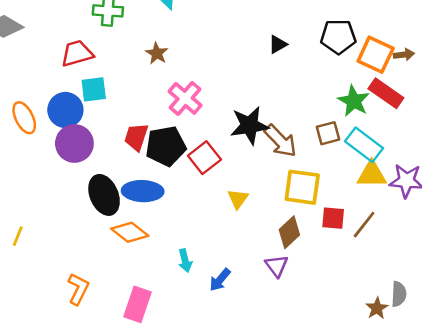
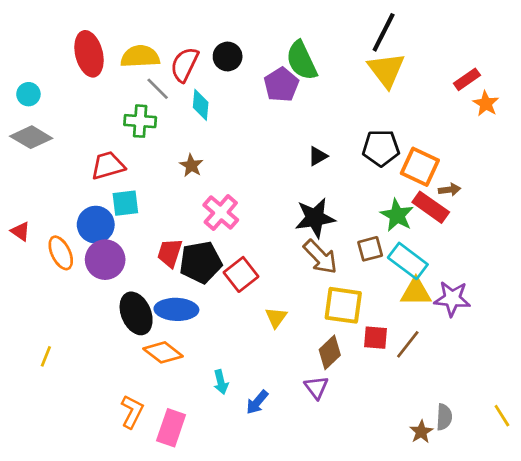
brown arrow: (404, 55) -> (449, 190), moved
orange ellipse: (24, 118) -> (61, 253), moved
black star: (249, 125) -> (315, 218), moved
orange L-shape: (78, 289) -> (132, 412), moved

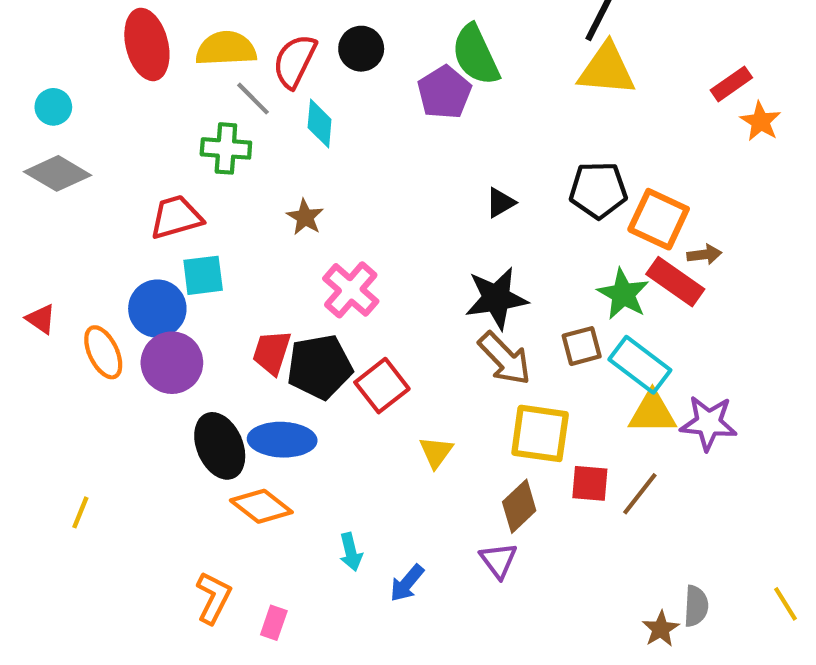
yellow triangle: (386, 70) -> (607, 69), turned -48
pink rectangle: (171, 428) -> (274, 623), size x0.6

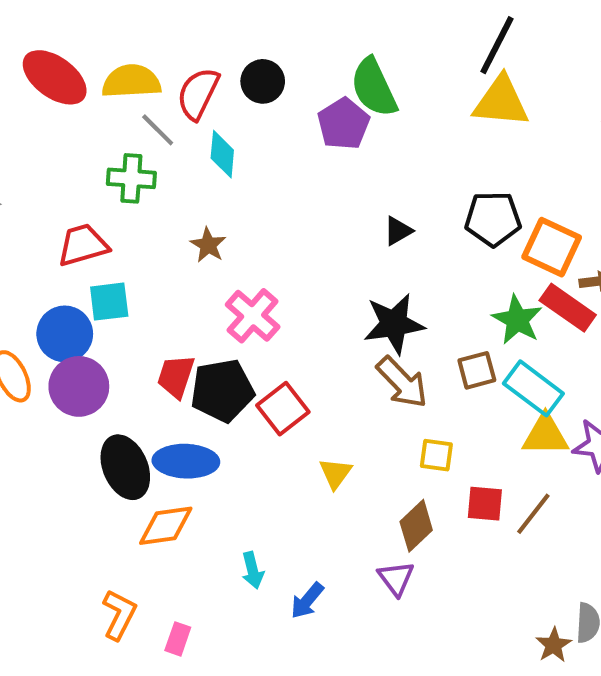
red ellipse: (147, 44) -> (55, 77), turned -40
yellow square: (540, 433) -> (436, 455), size x0.6
orange diamond: (261, 506) -> (166, 526), turned -46

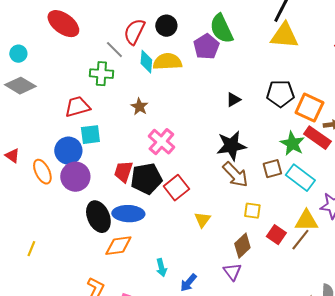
yellow semicircle: (131, 81) -> (167, 62), moved
yellow triangle: (545, 435) -> (306, 221), moved
red square: (485, 504) -> (276, 235), turned 30

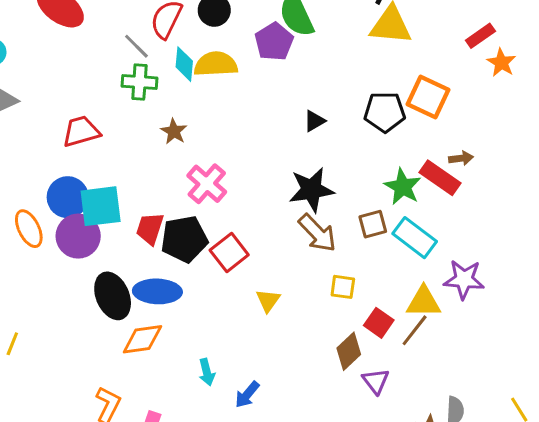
green cross: (101, 74) -> (139, 82), moved
orange square: (309, 108) -> (428, 97), moved
cyan square: (90, 135) -> (101, 206), moved, size x1.4
brown diamond: (242, 246) -> (349, 351), moved
purple triangle: (232, 272) -> (376, 381), moved

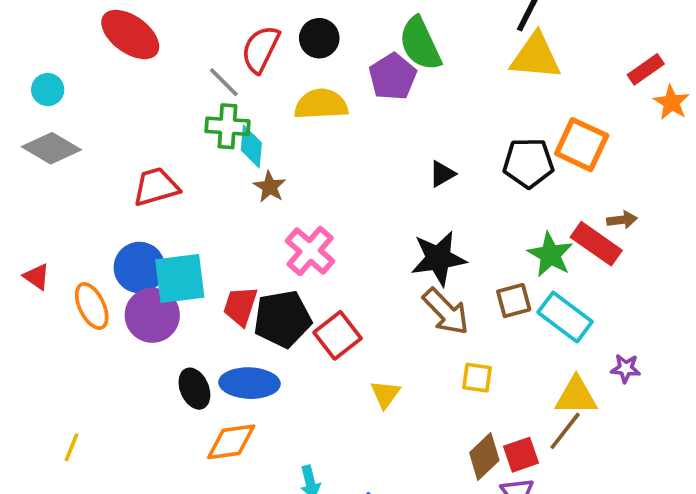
cyan diamond: (184, 64) -> (251, 146), moved
purple star: (464, 279) -> (626, 368), size x0.6
black ellipse: (113, 296) -> (194, 389), size x0.7
red square: (379, 323) -> (521, 455), moved, turned 36

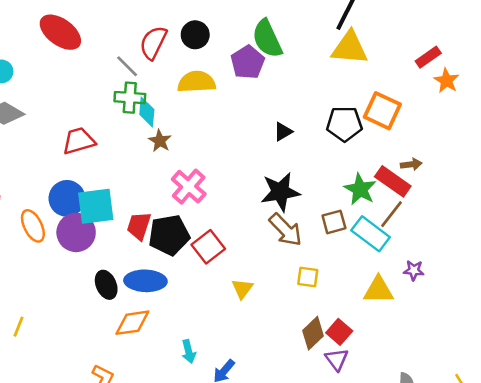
brown line: (565, 431) -> (392, 214), moved
red square: (521, 455) -> (339, 332), turned -30

